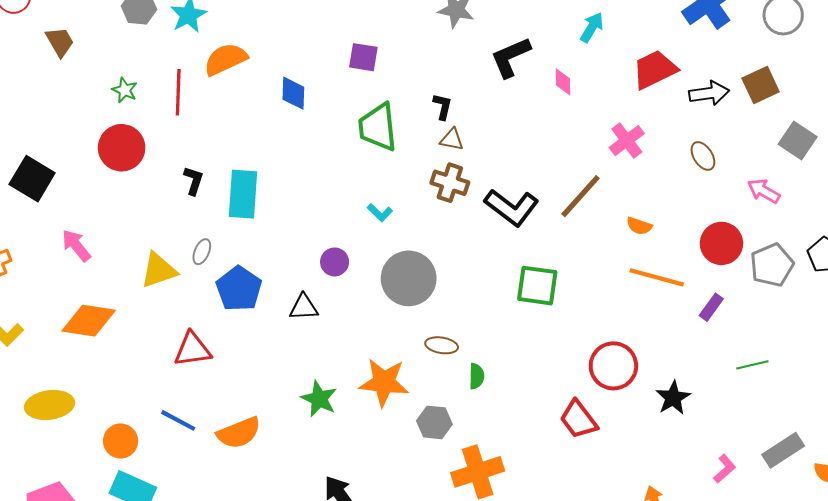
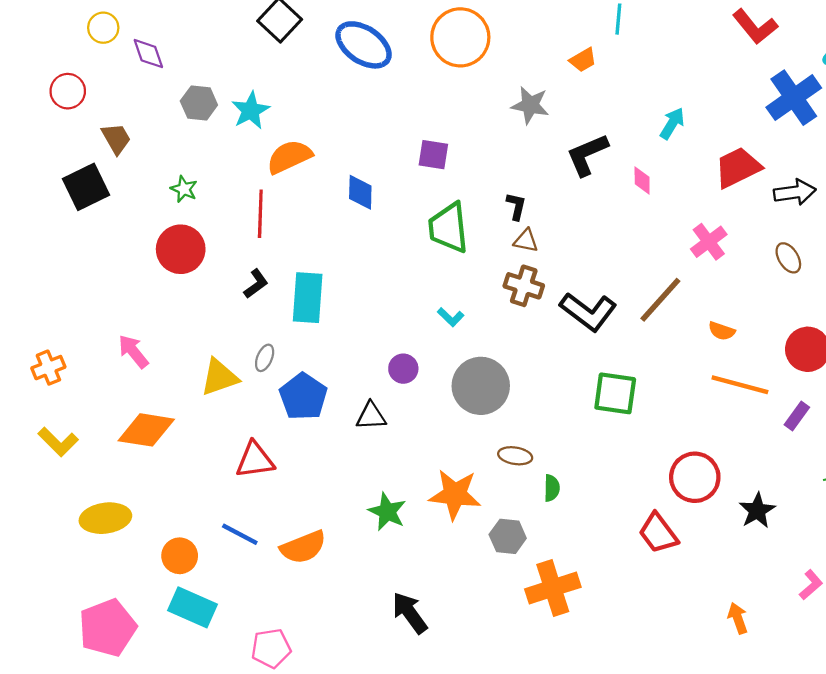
red line: (178, 92) -> (260, 214), moved
black square: (32, 179) -> (86, 187), moved, turned 33
black L-shape: (194, 181) -> (256, 284), turned 36

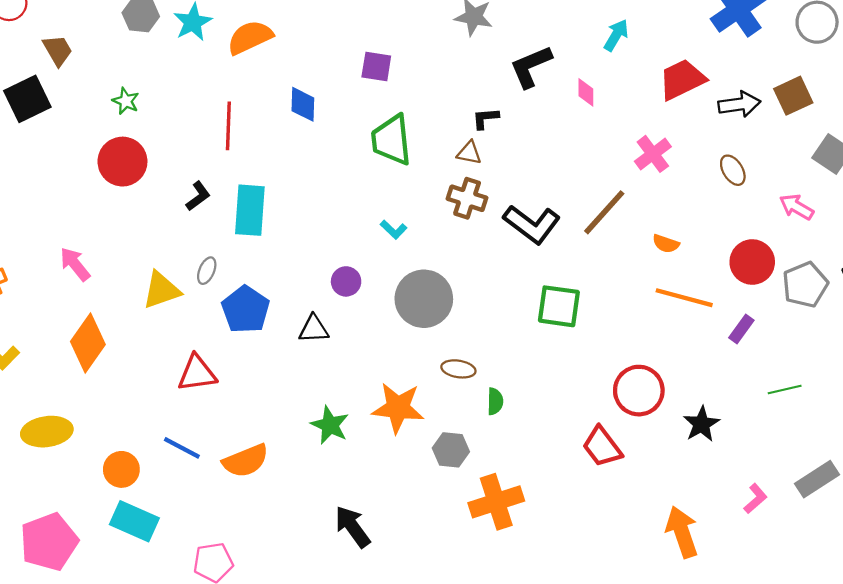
orange semicircle: (289, 157) -> (250, 37), moved
black L-shape: (516, 206) -> (485, 118), moved, turned -108
red line: (260, 214) -> (228, 126), moved
orange diamond: (146, 430) -> (88, 343), turned -64
orange arrow: (738, 618) -> (682, 532), size x1.6

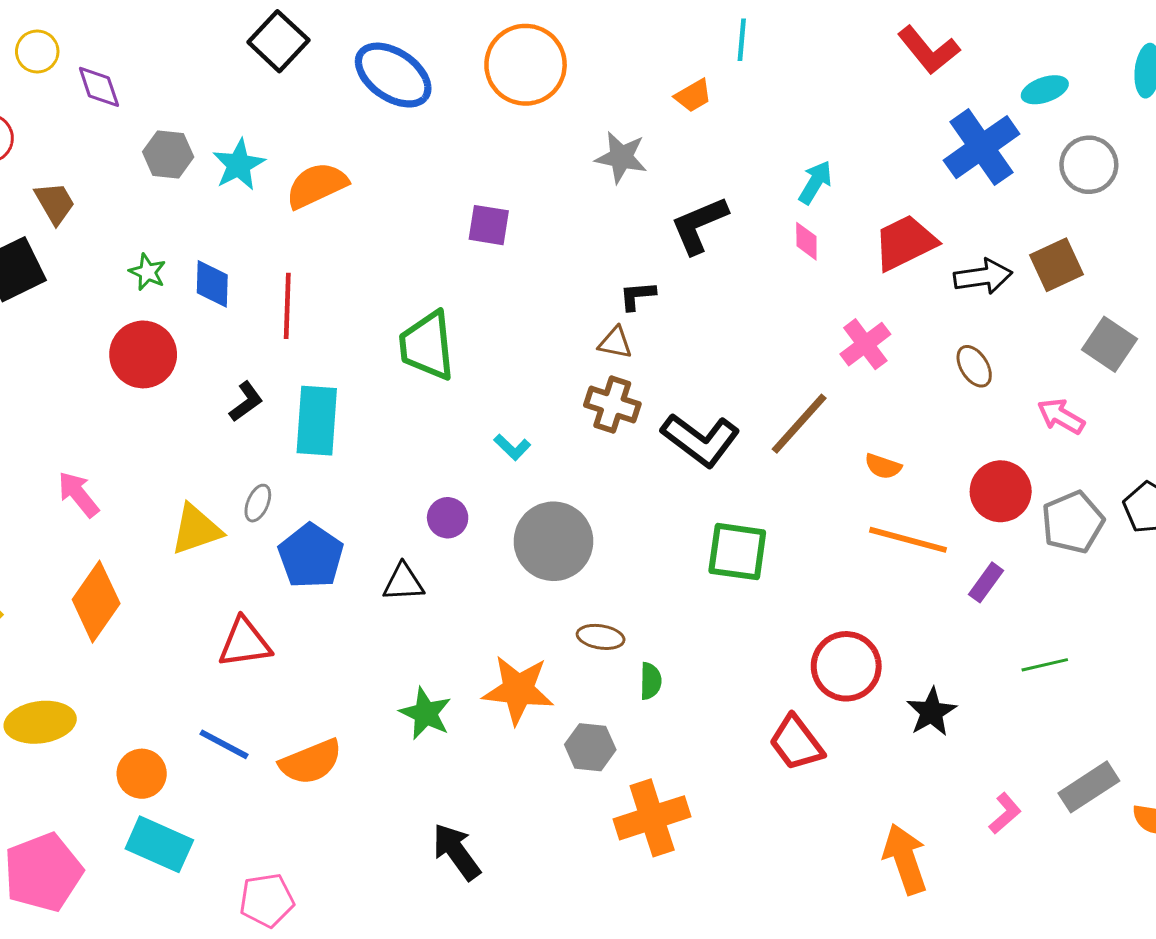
pink diamond: (586, 92) -> (806, 241), moved
blue diamond: (303, 104) -> (212, 284), moved
green trapezoid: (391, 140) -> (427, 346), moved

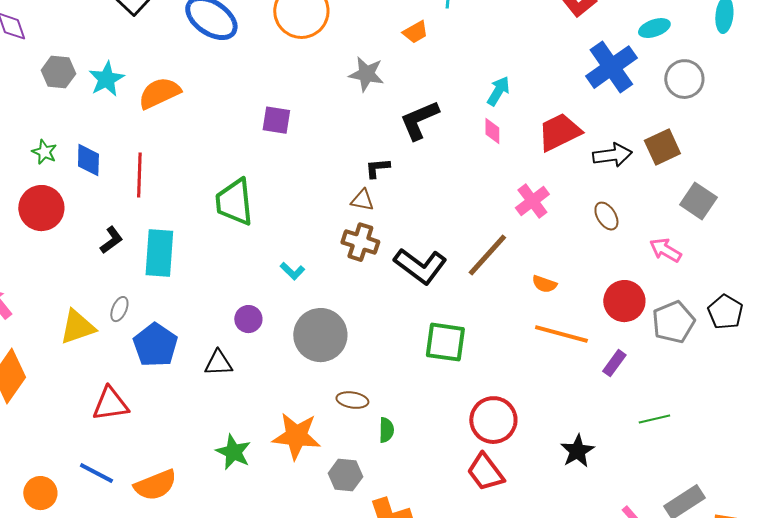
red circle: (846, 666) -> (493, 420), moved

